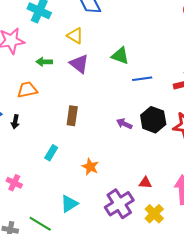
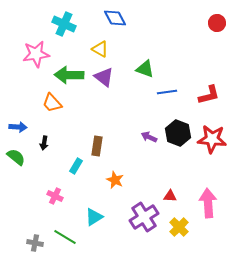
green arrow: (44, 62) -> (69, 75), size x1.8
orange trapezoid: (27, 90) -> (52, 103), turned -120
brown rectangle: (72, 116) -> (97, 146), moved
black arrow: (15, 122) -> (44, 143), moved
pink cross: (14, 183) -> (55, 196), moved

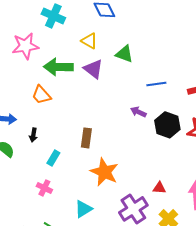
green triangle: (145, 69) -> (124, 54), moved
purple arrow: (149, 137) -> (138, 112), moved
cyan rectangle: (76, 166) -> (53, 158), moved
orange star: (115, 180) -> (104, 172), size x1.6

